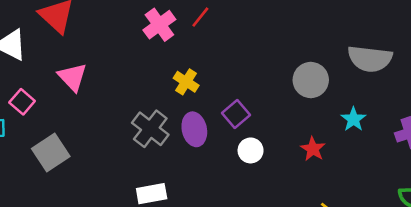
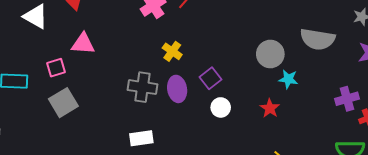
pink triangle: (73, 77) -> (83, 44), turned -45
pink square: (22, 102) -> (56, 68), moved, turned 30
cyan star: (353, 119) -> (288, 79), moved, turned -30
gray cross: (150, 129) -> (143, 87), turned -32

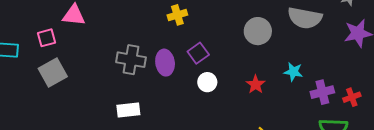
yellow cross: (172, 51) -> (177, 15), moved, turned 36
cyan star: (288, 79) -> (293, 72), moved
purple cross: (347, 99) -> (322, 92), moved

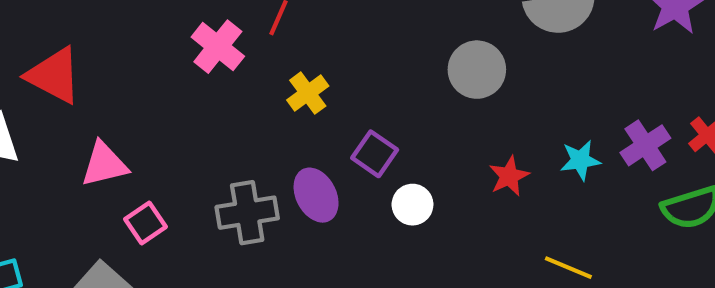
pink square: (47, 38) -> (146, 223), moved
cyan star: (293, 72) -> (580, 160), moved
red star: (256, 84) -> (509, 176), turned 30

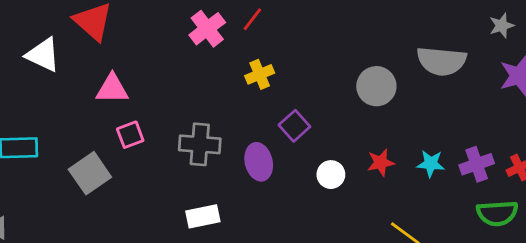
purple ellipse: (316, 195) -> (259, 162), moved
white circle: (412, 205) -> (331, 175), moved

